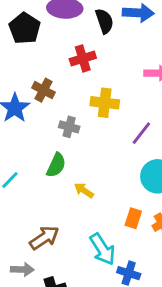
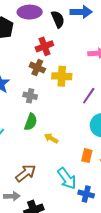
brown cross: (43, 90) -> (37, 68), moved
gray cross: (69, 127) -> (30, 96), moved

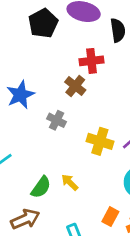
yellow cross: (62, 76) -> (100, 141), moved
green semicircle: (31, 122) -> (41, 187), moved

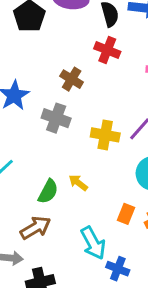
red cross: (91, 61) -> (107, 50), moved, turned 35
gray cross: (57, 120) -> (56, 118), size x1.4

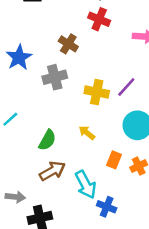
gray cross: (56, 118) -> (55, 77), turned -35
yellow arrow: (78, 183) -> (87, 133), moved
brown arrow: (35, 228) -> (52, 171), moved

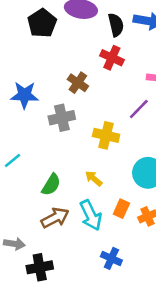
blue star: (19, 57) -> (24, 95), turned 30
purple line: (126, 87) -> (139, 109), moved
cyan arrow: (86, 185) -> (91, 215), moved

